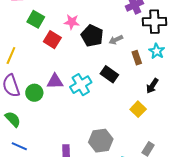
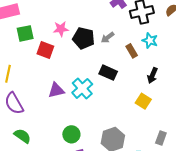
green square: (36, 19) -> (25, 33), turned -30
green circle: (34, 93) -> (71, 134), moved

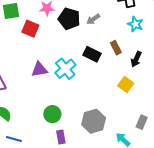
brown rectangle: (132, 51) -> (116, 48), moved

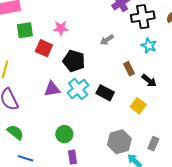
black pentagon: (69, 19) -> (74, 61), moved
black rectangle: (92, 54) -> (105, 93), moved
black arrow: (136, 59) -> (149, 81), turned -77
gray hexagon: (94, 121) -> (119, 142), moved

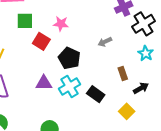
black cross: (143, 17) -> (144, 24), turned -30
black arrow: (149, 81) -> (141, 88), turned -77

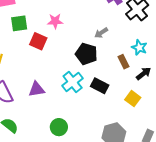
cyan star: (146, 53) -> (139, 48), moved
black pentagon: (69, 58) -> (86, 54), moved
purple triangle: (44, 83) -> (37, 89), moved

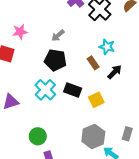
gray arrow: (101, 33) -> (58, 35), moved
yellow square: (133, 99) -> (96, 100), moved, turned 35

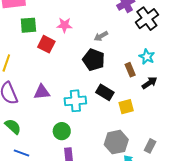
cyan cross: (45, 90) -> (75, 101), moved, turned 30

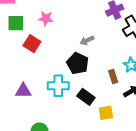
pink star: (64, 25) -> (46, 18), moved
cyan cross: (75, 101) -> (58, 86), moved

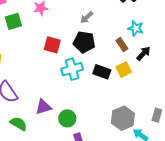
red square: (32, 44) -> (52, 45), moved
purple triangle: (23, 91) -> (43, 107), moved
yellow square: (106, 113) -> (124, 70), moved

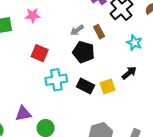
cyan star: (136, 28) -> (134, 43), moved
black pentagon: (84, 42) -> (84, 52), moved
brown rectangle: (122, 45) -> (99, 32), moved

